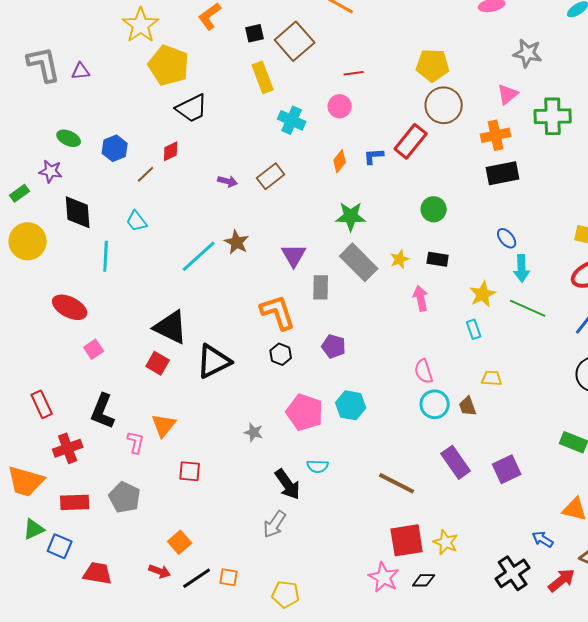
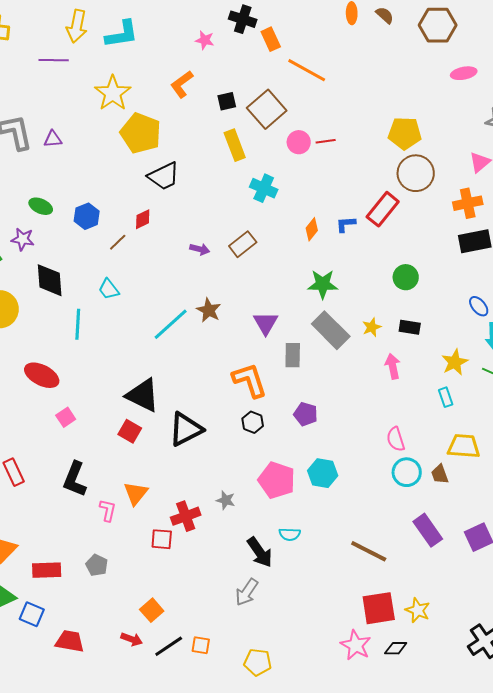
pink circle: (340, 106) -> (299, 142), moved
yellow trapezoid: (492, 378) -> (464, 446), size x1.6
red cross: (68, 448) -> (186, 516), moved
gray pentagon: (125, 497) -> (97, 565), size x0.7

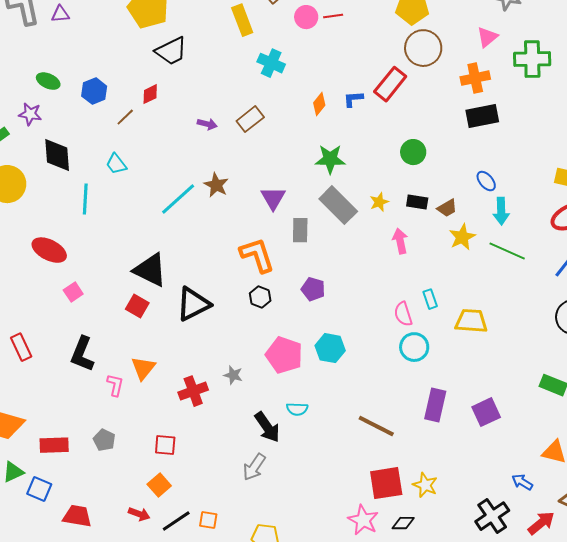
cyan rectangle: (446, 397) -> (430, 299), moved
brown trapezoid: (440, 474) -> (447, 208), moved, turned -100
purple rectangle: (428, 530) -> (435, 405), turned 48
red square: (162, 539) -> (165, 445), moved

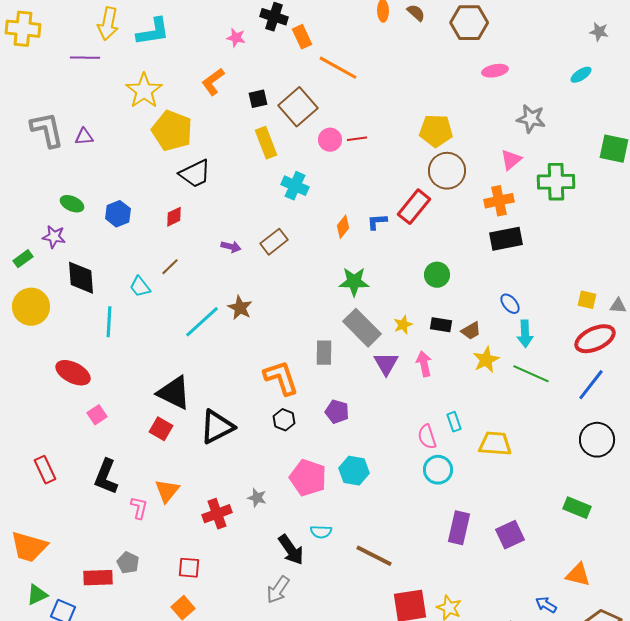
brown line: (125, 117) -> (170, 267), moved
purple triangle: (273, 198) -> (386, 364), moved
brown line: (376, 426) -> (374, 556), moved
red rectangle: (54, 445) -> (98, 578), moved

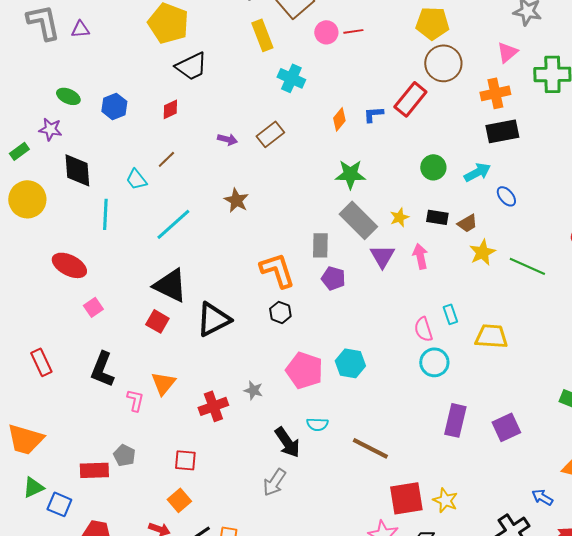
cyan line: (202, 322) -> (173, 224), moved
cyan arrow: (525, 334) -> (477, 172), moved, turned -116
purple pentagon: (337, 412) -> (333, 278), moved

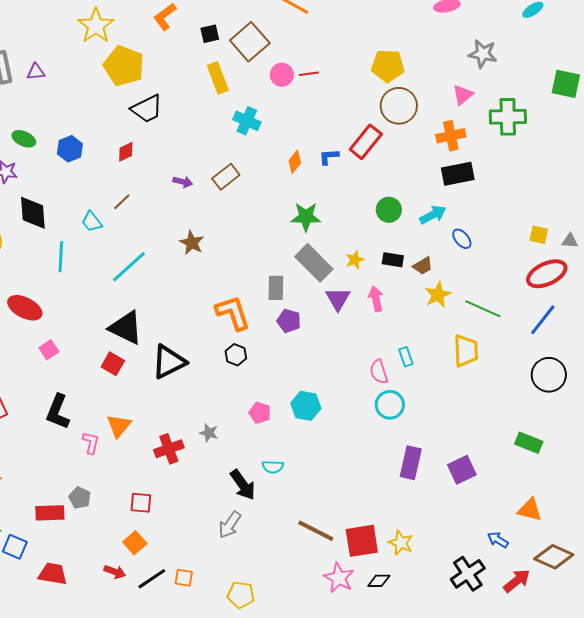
yellow trapezoid: (491, 336) -> (466, 351), moved, turned 84
pink pentagon: (304, 370) -> (260, 413), size x0.6
brown line: (370, 448) -> (316, 531), moved

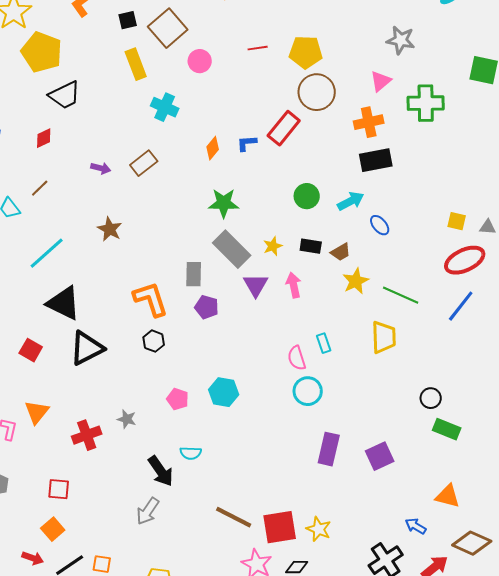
red line: (309, 74) -> (258, 48), moved
black triangle: (126, 328) -> (64, 303), moved
black circle: (549, 375) -> (431, 398), moved, size x0.6

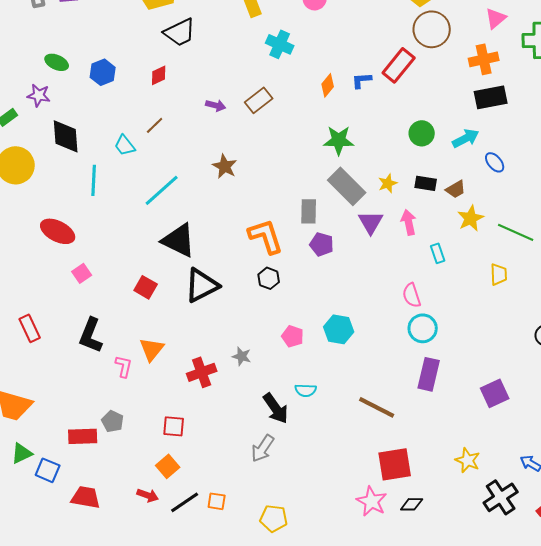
yellow trapezoid: (384, 337) -> (499, 274), size x0.7
cyan rectangle: (324, 343) -> (438, 253), moved
purple rectangle: (329, 449) -> (429, 374), moved
brown line: (234, 517) -> (377, 407), moved
yellow star: (319, 529) -> (468, 460), moved

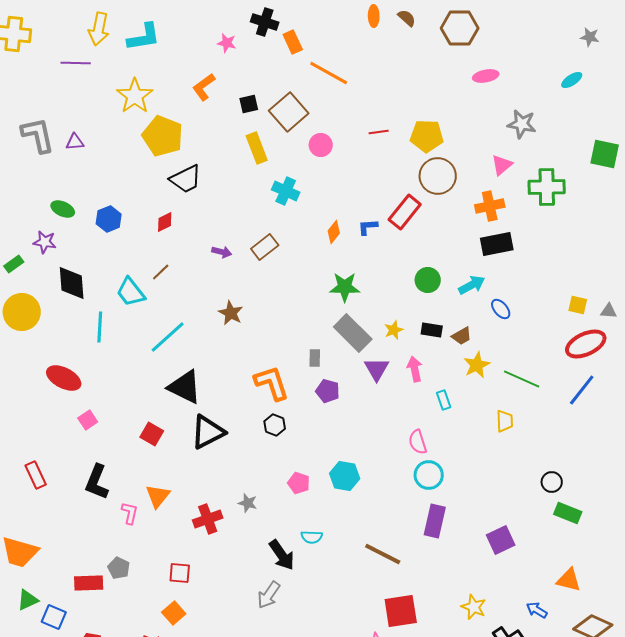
cyan trapezoid: (125, 145) -> (131, 292), size x1.4
gray rectangle: (309, 211) -> (315, 358), size x0.7

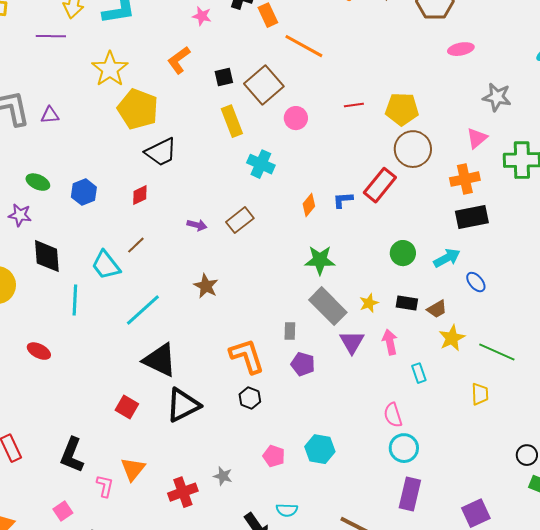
red ellipse: (64, 378) -> (39, 351), size x0.7
pink square: (88, 420) -> (63, 511), moved

